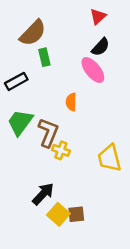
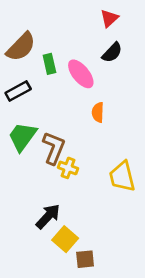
brown semicircle: (33, 33) -> (21, 47), moved
pink ellipse: (93, 70) -> (81, 74), moved
orange semicircle: (71, 102) -> (98, 112), moved
brown square: (76, 214) -> (85, 259), moved

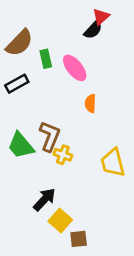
black semicircle: (112, 53) -> (93, 30), moved
green trapezoid: (22, 137) -> (21, 146), moved, turned -76

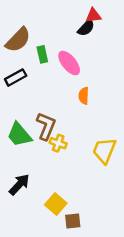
red triangle: (101, 17) -> (93, 16), turned 35
yellow trapezoid: (113, 163) -> (104, 150), turned 36
black arrow: (44, 199) -> (19, 185), moved

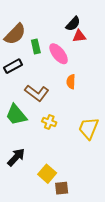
red triangle: (93, 16) -> (79, 36), moved
brown L-shape: (46, 126) -> (37, 93), moved, turned 105

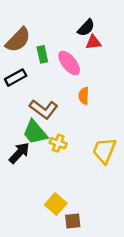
green trapezoid: (16, 115) -> (35, 132), moved
black arrow: (16, 157) -> (19, 153), moved

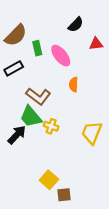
red triangle: (93, 42) -> (96, 44), moved

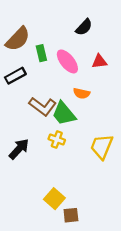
red triangle: (96, 44) -> (99, 61), moved
orange semicircle: (74, 84) -> (82, 93), turned -80
green trapezoid: (31, 117) -> (64, 114), moved

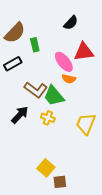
pink ellipse: (67, 61) -> (64, 62), moved
red triangle: (99, 61) -> (84, 52), size x1.5
black arrow: (19, 149) -> (20, 115), moved

